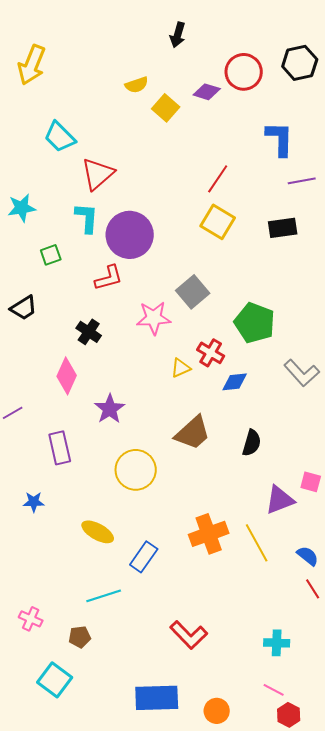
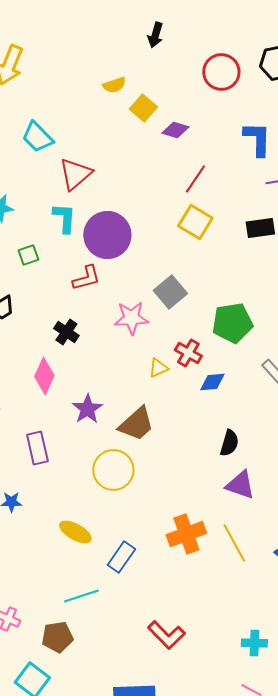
purple diamond: (207, 92) -> (175, 130), moved
green pentagon: (255, 323) -> (232, 323), turned -30
brown trapezoid: (193, 433) -> (136, 424), moved
purple triangle: (280, 500) -> (240, 485), moved, turned 40
brown pentagon: (80, 637) -> (57, 637), size x1.4

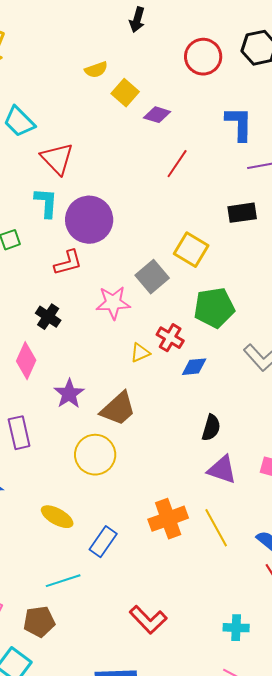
red triangle: (75, 174) -> (57, 159), turned -33
yellow square: (195, 222) -> (191, 250), moved

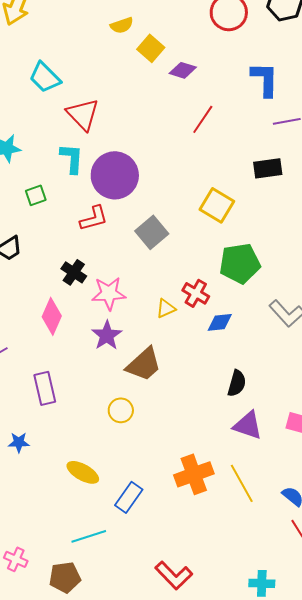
gray square: (152, 277) -> (152, 232), moved
pink star: (113, 303) -> (109, 293), moved
purple star: (69, 394) -> (107, 335), moved
yellow circle: (95, 455) -> (121, 410), size x0.6

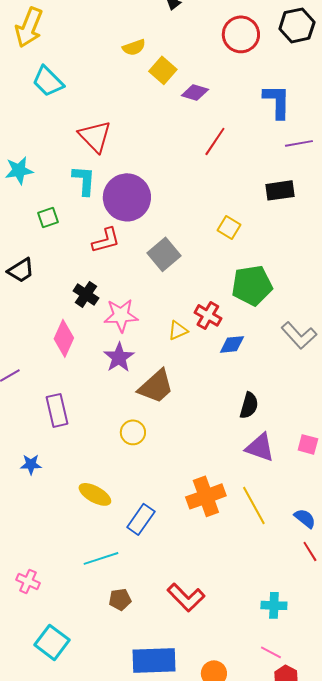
cyan trapezoid: (45, 77) -> (48, 81), moved
yellow square: (217, 205) -> (229, 227), size x0.7
brown pentagon: (65, 577) -> (120, 599), moved, size x0.7

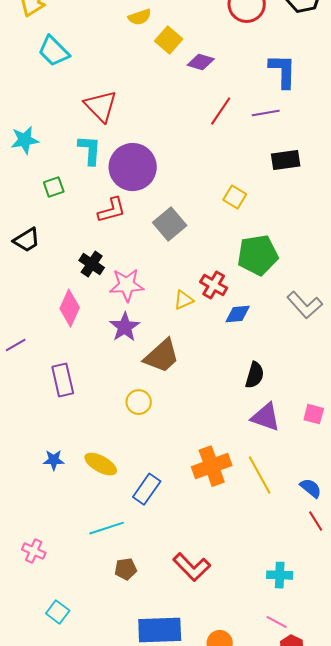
purple line: (299, 143) -> (266, 113), moved
blue star: (31, 464) -> (54, 460), moved
cyan square: (52, 642) -> (58, 612), size x0.7

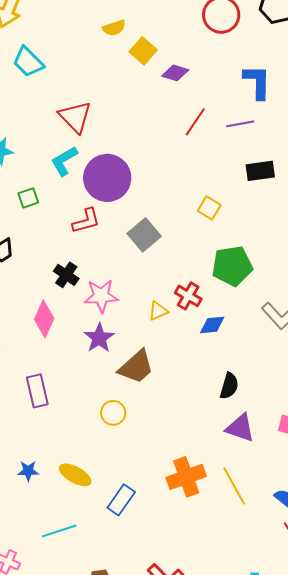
cyan L-shape: (90, 150) -> (64, 161), turned -124
cyan line: (107, 528) -> (59, 531), moved

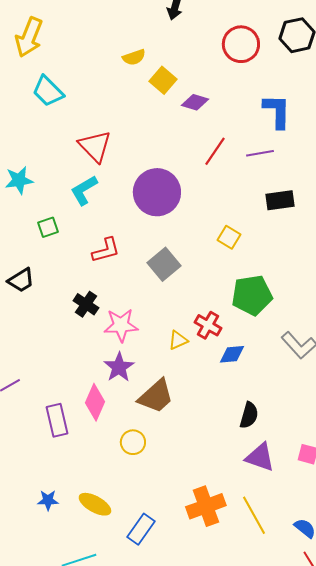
purple circle: (107, 178) -> (157, 192), moved
pink diamond: (44, 319) -> (95, 402), moved

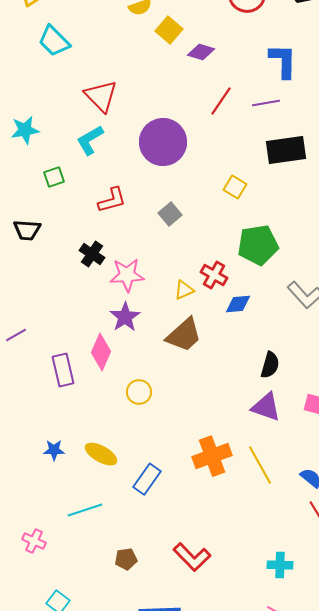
black rectangle: (280, 200) -> (286, 150), size x1.4
gray square: (164, 264) -> (170, 214), size x0.7
black trapezoid: (21, 280) -> (27, 230), turned 36
brown trapezoid: (156, 396) -> (184, 335), moved
black semicircle: (249, 415) -> (270, 365), moved

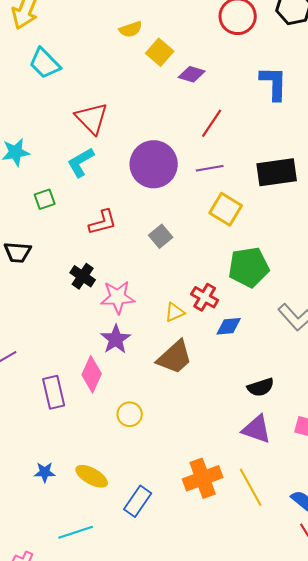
purple line: (266, 103) -> (210, 168), moved
yellow square: (235, 187) -> (226, 209), size x1.4
black semicircle: (270, 365) -> (261, 387), turned 56

